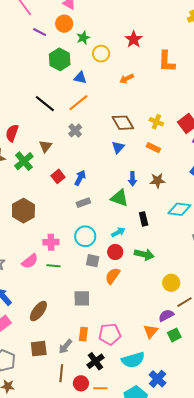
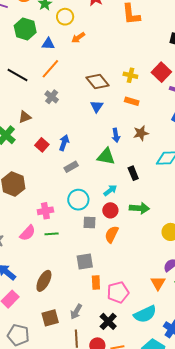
orange arrow: (127, 79) -> (78, 38), moved
brown triangle: (45, 146) -> (25, 117), turned 40
orange rectangle: (83, 334) -> (96, 282), moved

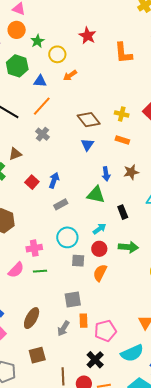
gray arrow: (76, 312) -> (63, 328), moved

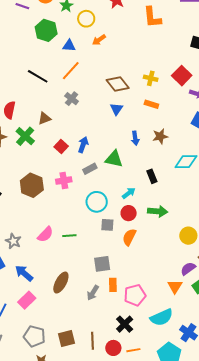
green triangle: (96, 195) -> (114, 159), moved
pink cross: (34, 248) -> (64, 181), moved
brown square: (37, 355) -> (66, 339), moved

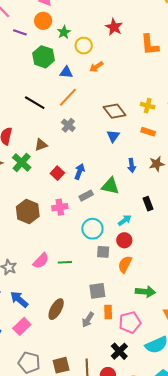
green arrow: (158, 211) -> (145, 292), moved

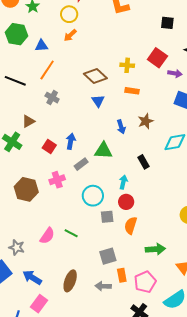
yellow circle: (84, 46) -> (69, 14), moved
cyan arrow: (125, 220) -> (123, 182), turned -32
green line: (65, 262) -> (71, 233), turned 40
gray arrow: (88, 320) -> (103, 286), turned 70

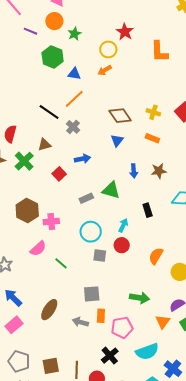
black line: (15, 81) -> (49, 112), moved
blue arrow: (71, 141) -> (82, 159), moved, turned 56
pink cross: (57, 180) -> (51, 221), moved
orange semicircle: (131, 225) -> (156, 256), moved
pink semicircle: (47, 236) -> (38, 248), moved

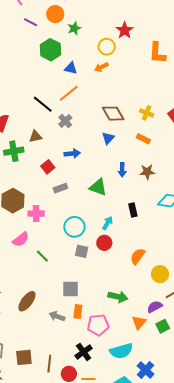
green cross: (24, 161) -> (14, 151), turned 30
gray rectangle: (86, 198) -> (60, 188), moved

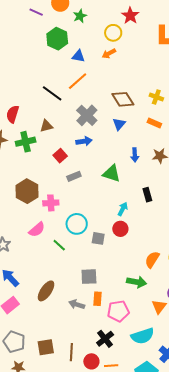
gray cross: (65, 121) -> (87, 115), moved, size x1.5
cyan circle: (74, 227) -> (77, 224), moved
orange semicircle: (138, 256) -> (152, 260), moved

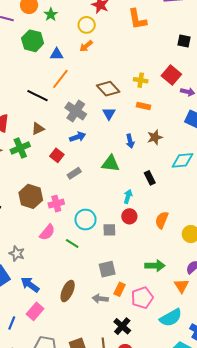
orange semicircle: (152, 260) -> (162, 220), moved
orange rectangle: (97, 299) -> (120, 289), turned 32
black cross: (105, 339) -> (122, 326), moved

